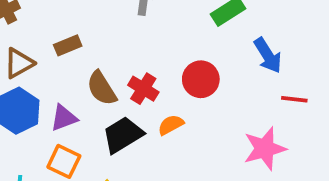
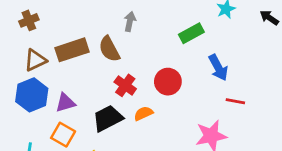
brown rectangle: (68, 45) -> (72, 50), size x1.6
brown semicircle: (102, 88) -> (109, 49), moved

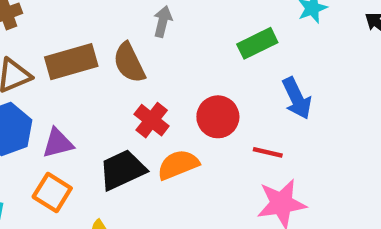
red line: (235, 101) -> (268, 152), moved
orange semicircle: (143, 113) -> (178, 165), size x1.4

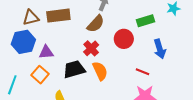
brown semicircle: (129, 63) -> (96, 24), moved, turned -120
red circle: (218, 117) -> (124, 39), moved
orange semicircle: (178, 165) -> (100, 71), turned 78

